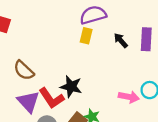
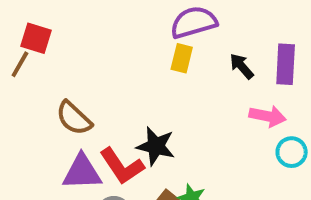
pink arrow: (129, 97) -> (268, 116), moved
purple triangle: (28, 102) -> (82, 172), turned -50

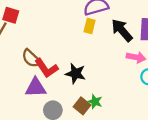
black arrow: (242, 66) -> (122, 30), size x1.6
red L-shape: (122, 166) -> (46, 68), moved

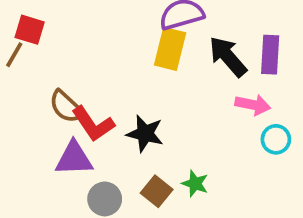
yellow rectangle: (90, 26) -> (170, 49), size x1.5
green star: (95, 102) -> (195, 184), moved

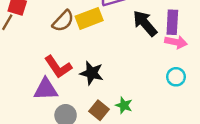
yellow rectangle: (170, 49) -> (89, 18), moved, turned 55
pink arrow: (253, 105) -> (176, 42), moved
brown semicircle: (66, 107) -> (63, 21), moved, turned -90

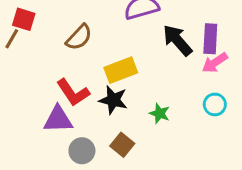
yellow rectangle: (89, 18) -> (121, 70), moved
pink arrow: (176, 42) -> (215, 63), turned 135
green star: (124, 105) -> (160, 113), moved

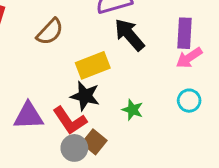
black arrow: (177, 40) -> (129, 35), moved
red L-shape: (73, 93) -> (70, 120), moved
gray circle: (82, 151) -> (74, 148), moved

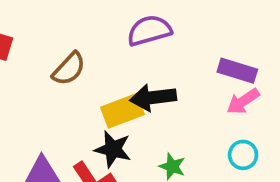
purple rectangle: (185, 33) -> (237, 71), turned -76
black arrow: (129, 35) -> (153, 97), moved, turned -56

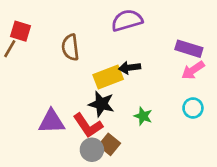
brown semicircle: (69, 69) -> (70, 47), turned 130
black arrow: (153, 97) -> (130, 68), size x0.7

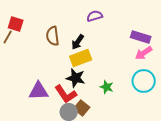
purple semicircle: (127, 20) -> (95, 16), size x0.7
black arrow: (130, 68) -> (78, 42), moved, turned -49
cyan circle: (193, 108) -> (144, 81), size x1.5

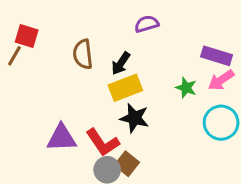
black star: (76, 78) -> (134, 118), moved
green star: (107, 87) -> (186, 88), moved

